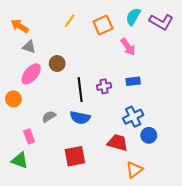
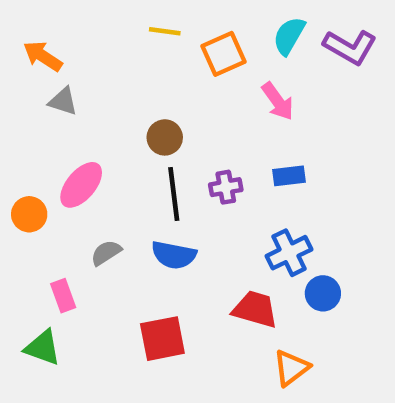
yellow line: (70, 21) -> (165, 31), moved, turned 64
brown circle: (57, 63) -> (165, 137), moved
pink ellipse: (31, 74) -> (81, 185), moved

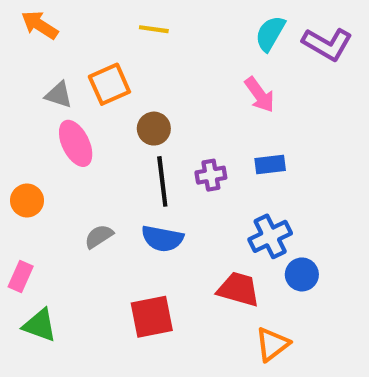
orange square: (223, 54) -> (109, 84), moved
orange arrow: (43, 56) -> (40, 25), moved
pink ellipse: (81, 185) -> (76, 143), moved, turned -66
pink rectangle: (63, 296) -> (21, 277), moved, turned 44

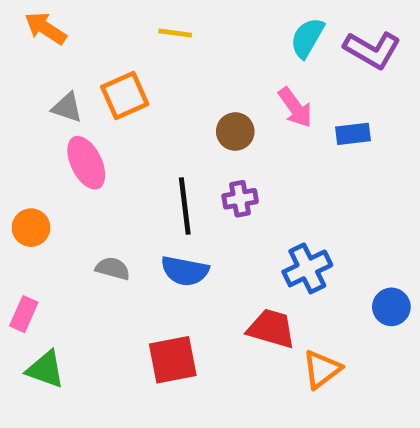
brown circle: (154, 129) -> (235, 131), moved
blue rectangle: (270, 165) -> (353, 134), moved
gray semicircle: (99, 236) -> (113, 268), turned 48
blue circle: (302, 274) -> (391, 307), moved
orange triangle: (272, 344) -> (322, 369), moved

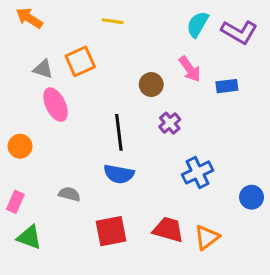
purple cross: (240, 199) -> (170, 123), moved, turned -30
gray semicircle: (113, 268) -> (69, 194), moved
red trapezoid: (271, 329) -> (168, 230), moved

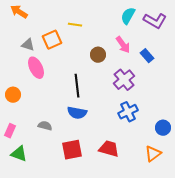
yellow line: (113, 21) -> (75, 25), moved
blue rectangle: (227, 86) -> (147, 56), turned 56
purple cross: (170, 123) -> (124, 80), moved, size x1.5
orange triangle: (207, 237) -> (153, 154), moved

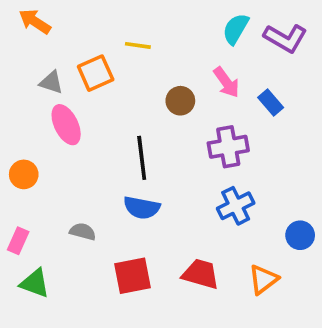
purple cross: (124, 80) -> (228, 147), turned 30
orange triangle: (153, 154) -> (263, 279), moved

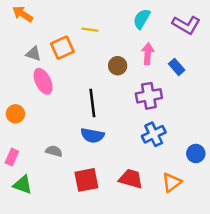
cyan semicircle: (236, 29) -> (142, 19), moved
pink arrow: (226, 82) -> (148, 54), turned -140

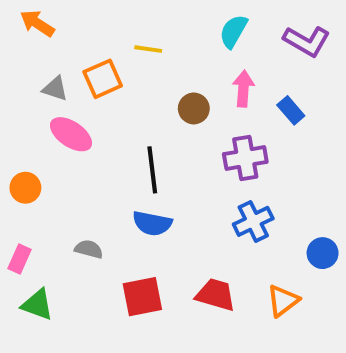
pink ellipse: (43, 81) -> (71, 134), turned -30

